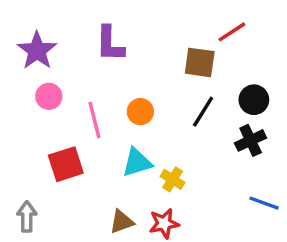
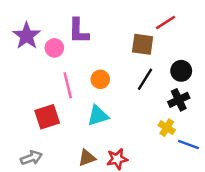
pink circle: (49, 96) -> (54, 48), moved
yellow cross: (173, 179) -> (167, 128), moved
gray arrow: (27, 217) -> (31, 158), moved, turned 70

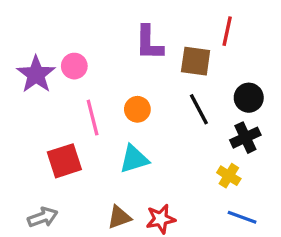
red line: (165, 23) -> (227, 31), turned -45
purple L-shape: (79, 31) -> (149, 43), moved
purple star: (27, 36) -> (36, 74), moved
black line: (145, 79) -> (199, 109), turned -60
blue line: (188, 145) -> (242, 217), moved

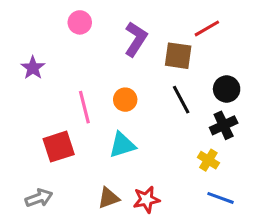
red line: (227, 31) -> (207, 28), turned 48
purple L-shape: (149, 43) -> (136, 39), turned -148
pink circle: (74, 66) -> (80, 22), moved
purple star: (36, 74) -> (33, 68), size x0.7

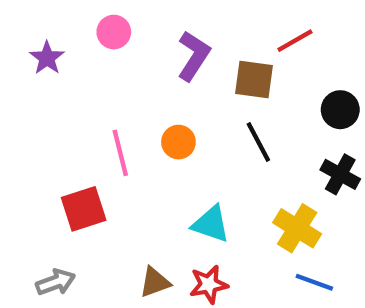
purple star: (33, 68) -> (47, 58), moved
black circle: (227, 89) -> (340, 110), moved
black cross: (224, 125) -> (340, 174), moved, turned -36
cyan triangle: (122, 145) -> (211, 224), moved, turned 36
yellow cross: (208, 160) -> (297, 228), size x1.5

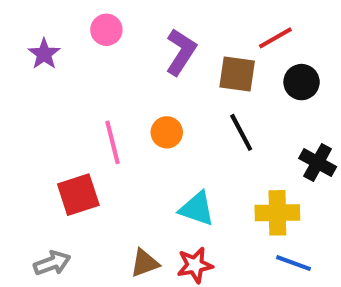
black circle: (340, 110) -> (302, 82), moved
yellow cross: (297, 228) -> (277, 213), turned -33

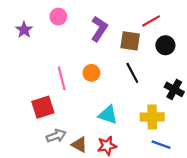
gray arrow: (52, 263) -> (56, 136), moved
brown triangle: (145, 263) -> (79, 145), turned 49

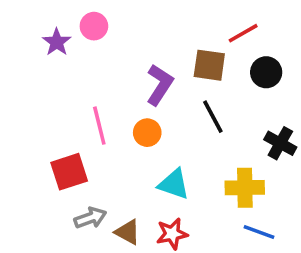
purple L-shape: (99, 29) -> (160, 85), moved
purple star: (24, 30) -> (57, 42), moved
orange circle: (91, 73) -> (147, 133), moved

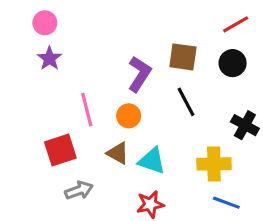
pink circle: (94, 26) -> (45, 23), moved
red line: (243, 33) -> (236, 24), moved
purple star: (57, 42) -> (50, 58), moved
brown triangle: (128, 232) -> (118, 153), moved

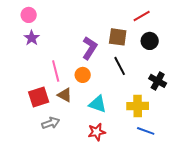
red line: (236, 24) -> (142, 16), moved
brown triangle: (118, 153) -> (65, 95), moved

